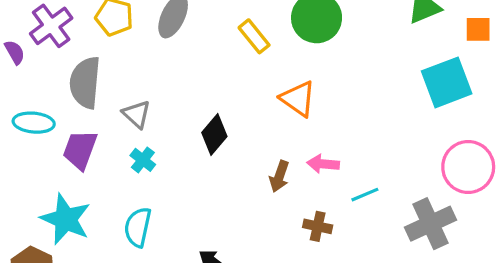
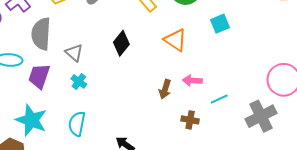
cyan square: (447, 82) -> (220, 24), moved, size x0.6
black diamond: (214, 134) -> (121, 43), moved

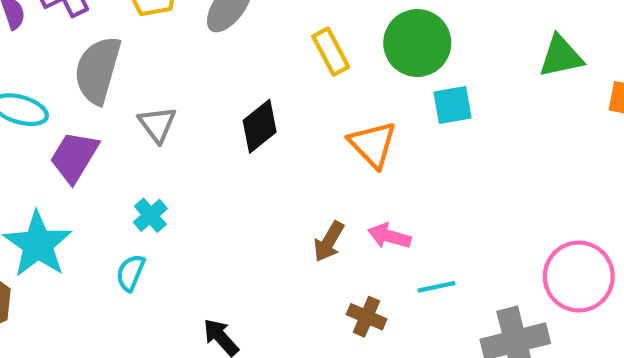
cyan square: (220, 24) -> (452, 105), moved
cyan cross: (79, 81) -> (150, 215), moved
cyan semicircle: (77, 124) -> (131, 273), size x0.7

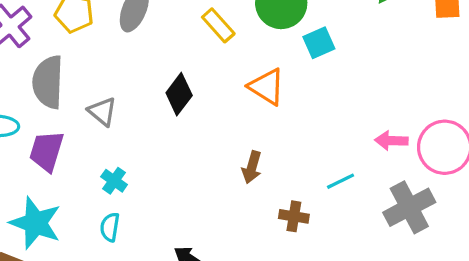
pink arrow: (389, 236) -> (391, 141), moved

